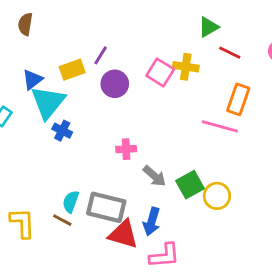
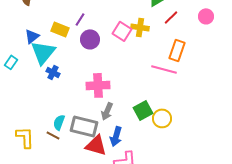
red line: (230, 53) -> (171, 17), turned -70
yellow rectangle: (72, 70) -> (60, 29), turned 42
pink cross: (126, 149) -> (98, 85), size x1.6
gray arrow: (154, 176) -> (107, 111), moved, turned 72

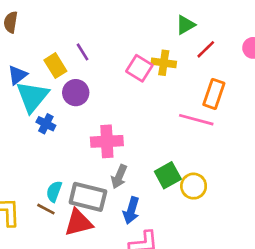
purple line: (80, 19) -> (82, 52), turned -64
yellow rectangle: (60, 29) -> (55, 66), turned 36
purple circle: (90, 39) -> (76, 93), moved
red triangle: (96, 145) -> (78, 223), moved, turned -30

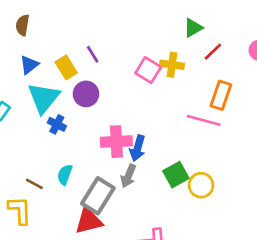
blue triangle: (17, 75) -> (29, 65), moved
cyan semicircle: (54, 191) -> (65, 175), moved
gray rectangle: (88, 197) -> (98, 196), turned -72
brown line: (46, 209) -> (34, 184), moved
blue arrow: (131, 210) -> (138, 148), moved

